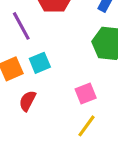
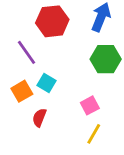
cyan square: (40, 63) -> (46, 83), turned -30

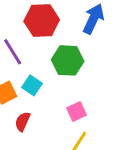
green hexagon: (106, 59) -> (68, 60), moved

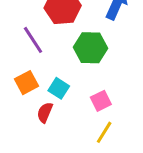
cyan square: (32, 85) -> (59, 88), moved

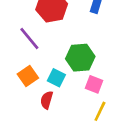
green hexagon: (90, 48) -> (80, 58), moved
pink square: (101, 101) -> (94, 84), turned -36

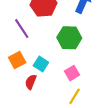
green hexagon: (80, 58) -> (69, 38), moved
pink square: (94, 84) -> (72, 73), turned 32

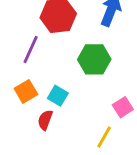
purple line: (22, 29) -> (31, 49), turned 60
pink square: (72, 73) -> (123, 107), moved

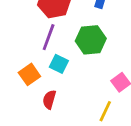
purple line: (31, 49) -> (49, 37), moved
cyan square: (58, 96) -> (59, 64), moved

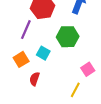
purple line: (49, 37) -> (26, 30), moved

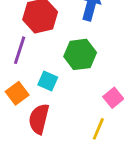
red semicircle: (35, 79) -> (39, 119), size x1.5

